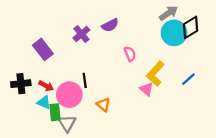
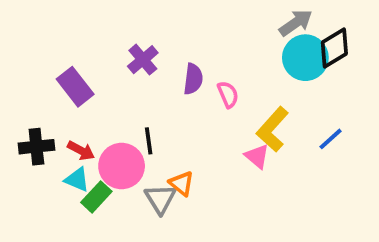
purple semicircle: (110, 25) -> (193, 79), moved, turned -56
green rectangle: (55, 112) -> (96, 197), turned 49
gray triangle: (67, 123) -> (160, 199), moved

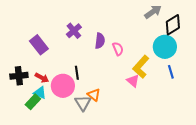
cyan circle: (305, 58) -> (165, 47), moved
blue line: (331, 139) -> (171, 72), turned -64
green rectangle: (96, 197) -> (33, 102), moved

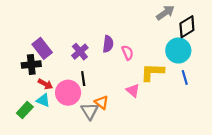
purple cross: (74, 31) -> (80, 52), moved
yellow L-shape: (141, 67) -> (152, 72), turned 50
black cross: (19, 76) -> (31, 65), moved
pink triangle: (133, 81) -> (133, 90), moved
green rectangle: (33, 102) -> (25, 110), moved

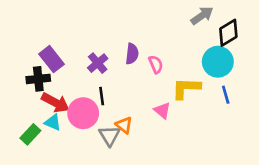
red arrow: (45, 84) -> (55, 103), size x1.5

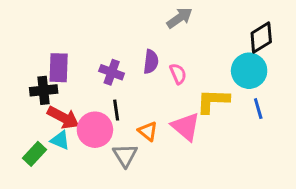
gray arrow: (202, 16) -> (180, 18), moved
purple rectangle: (51, 59) -> (59, 68), turned 40
purple cross: (98, 63) -> (112, 72), turned -30
pink triangle: (162, 111) -> (186, 127), size x1.5
orange triangle: (124, 125) -> (148, 131), moved

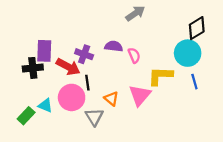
purple semicircle: (151, 62) -> (114, 46), turned -90
red arrow: (63, 118) -> (68, 67), moved
pink triangle: (186, 127) -> (140, 95), turned 30

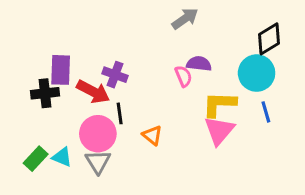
purple semicircle: (114, 46) -> (199, 64), moved
pink triangle: (140, 95) -> (219, 131), moved
cyan triangle: (45, 105) -> (62, 157), moved
gray triangle: (94, 117) -> (98, 162), moved

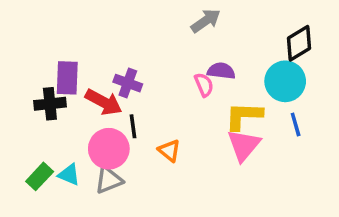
gray triangle: (98, 162) -> (109, 180), turned 40

